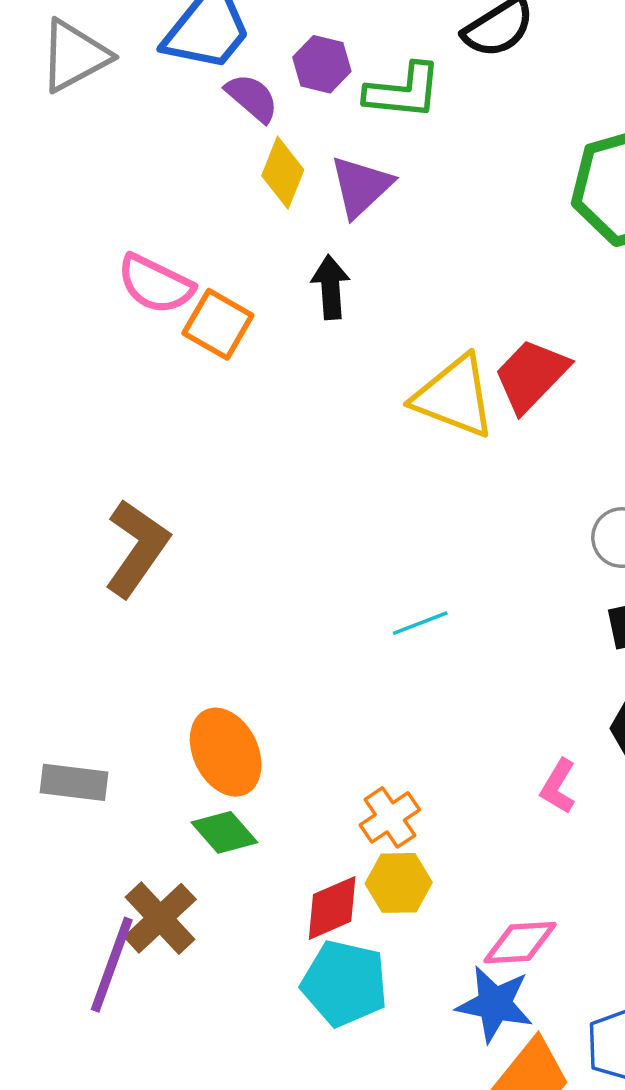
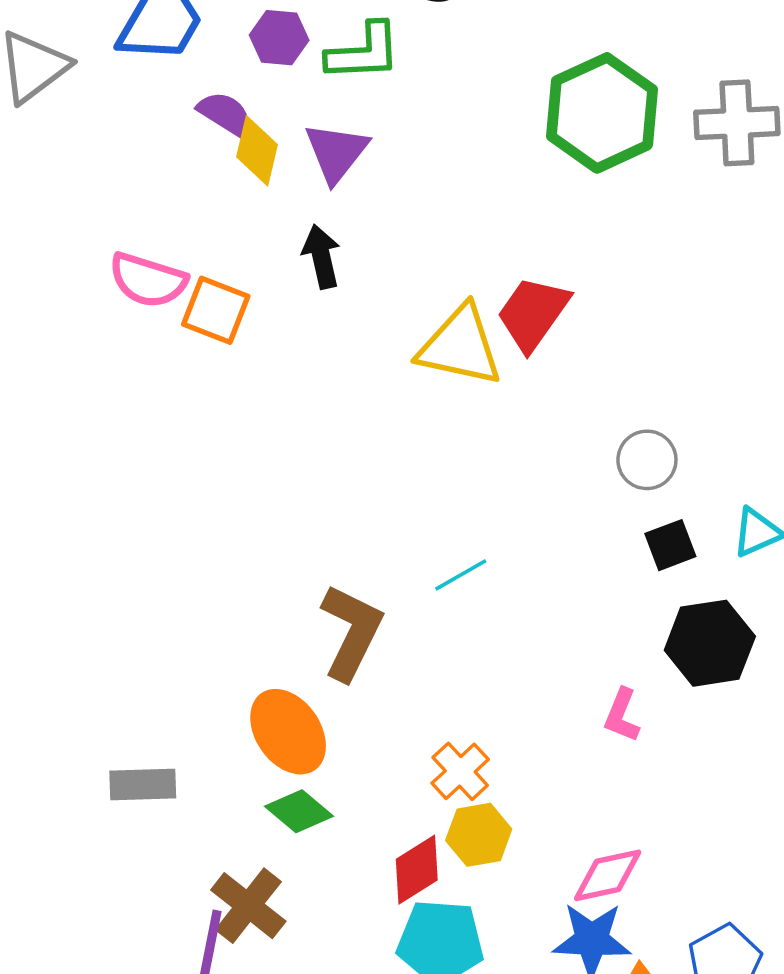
purple semicircle: (252, 98) -> (225, 114), moved
brown L-shape: (137, 548) -> (351, 632), moved

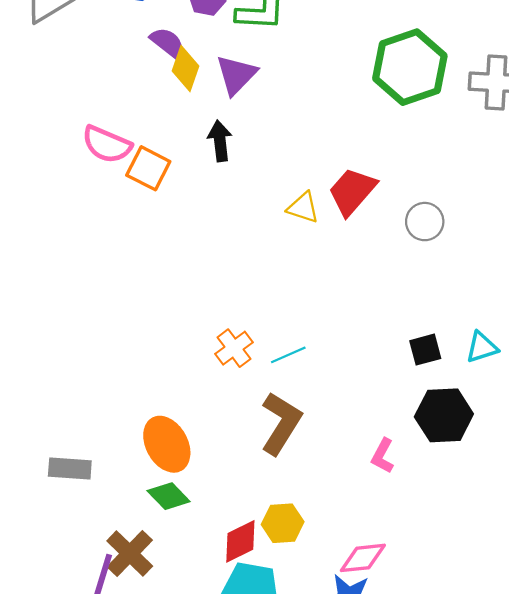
yellow triangle: (460, 346) -> (303, 208), size x0.6
gray circle: (647, 460) -> (425, 222), moved
brown L-shape: (351, 632) -> (281, 423), moved
orange cross: (460, 771) -> (234, 348), moved

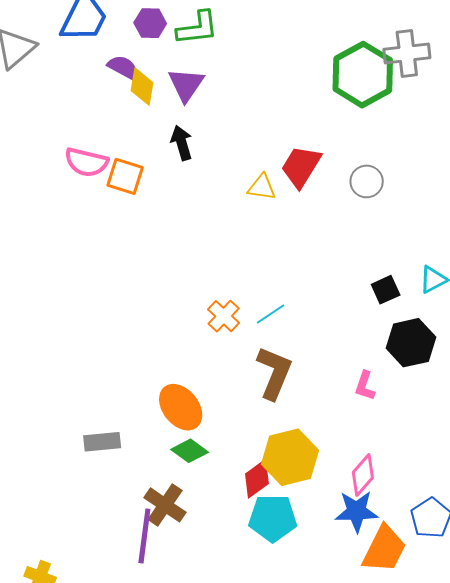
green hexagon: (410, 67) -> (363, 75), moved
yellow hexagon: (283, 523) -> (290, 457), size x1.6
pink diamond: (363, 558) -> (363, 475), turned -33

